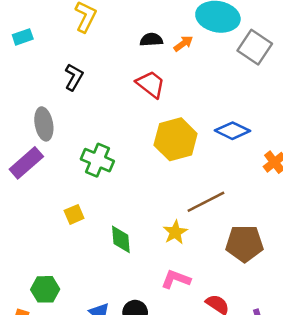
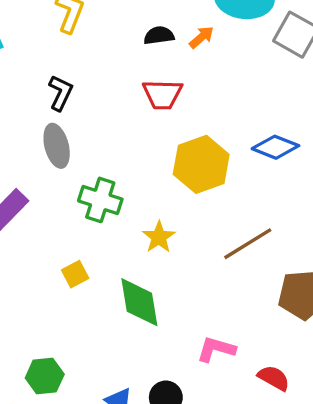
red trapezoid: (151, 84) -> (162, 94), turned 148
gray ellipse: (44, 124) -> (57, 146), moved
yellow star: (175, 232) -> (159, 237), moved
green diamond: (121, 239) -> (139, 302), size x1.4

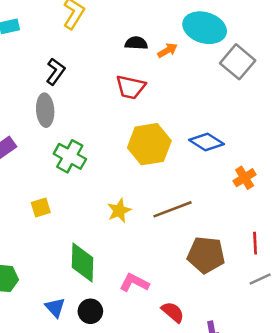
yellow star: (159, 237) -> (119, 211), moved
green diamond: (139, 302) -> (82, 262), moved

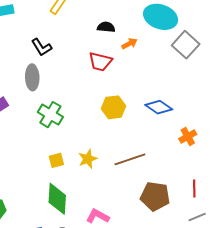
orange arrow: (167, 50) -> (129, 44), moved
black L-shape: (56, 72) -> (42, 47), turned 110
yellow hexagon: (149, 144) -> (113, 107), size x0.7
yellow square: (41, 207) -> (56, 160), moved

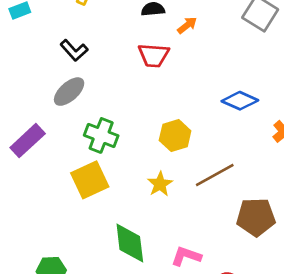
gray ellipse: (32, 77) -> (69, 92), turned 60
yellow hexagon: (113, 107) -> (175, 136), moved
yellow square: (56, 160) -> (90, 180), moved, size x1.8

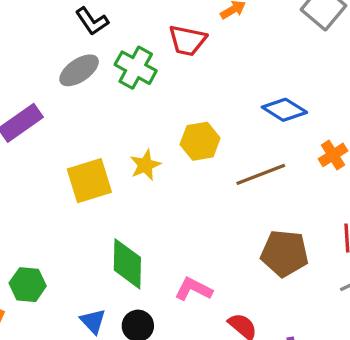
green cross: (101, 135) -> (136, 68), moved
brown line: (215, 175) -> (261, 174), moved
yellow star: (160, 184) -> (145, 165), moved

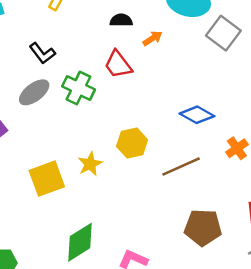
red trapezoid: (187, 40) -> (118, 64), turned 44
green diamond: (127, 264) -> (80, 242), turned 60

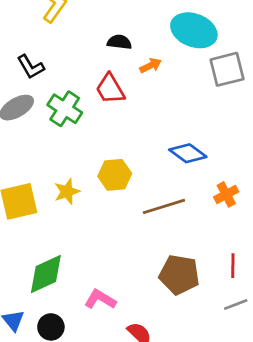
gray square: (223, 33) -> (227, 69), turned 32

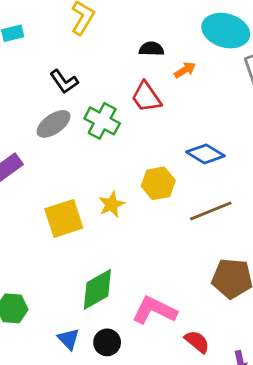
blue diamond: (188, 153) -> (205, 154), moved
pink L-shape: (100, 299) -> (154, 310), size x1.4

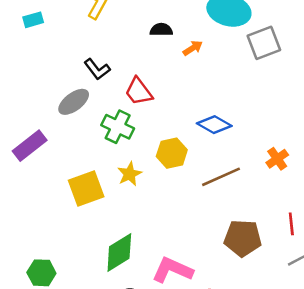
black L-shape: (64, 82) -> (97, 69), moved
red trapezoid: (146, 97) -> (139, 92), moved
green cross: (102, 121) -> (118, 127), moved

